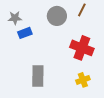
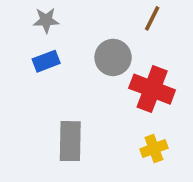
gray circle: (57, 16) -> (113, 57), moved
gray star: (15, 18) -> (46, 20), moved

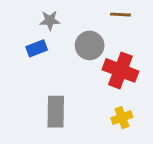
brown line: (152, 18) -> (120, 15), turned 66
gray star: (46, 20) -> (50, 20), moved

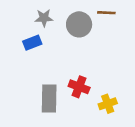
gray circle: (90, 45) -> (79, 24), moved
red cross: (120, 70) -> (79, 87), moved, size x0.7

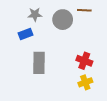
red cross: (79, 87) -> (84, 61), moved
gray rectangle: (49, 99) -> (39, 63), moved

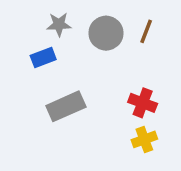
brown line: (84, 10) -> (146, 31), moved, turned -72
gray rectangle: (39, 63) -> (66, 106), turned 65

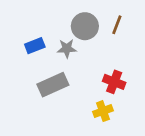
gray star: (59, 24) -> (67, 48), moved
yellow cross: (144, 139) -> (103, 111), moved

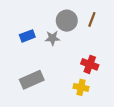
gray rectangle: (53, 85) -> (32, 80), moved
yellow cross: (103, 111) -> (81, 87), turned 32

